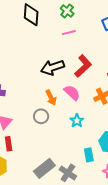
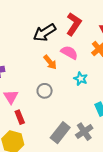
gray circle: (41, 116) -> (45, 91), moved
gray cross: (68, 173) -> (84, 132), turned 36

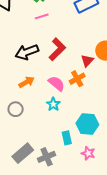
pink semicircle: (69, 53) -> (57, 83), moved
orange arrow: (50, 62) -> (26, 82), turned -91

